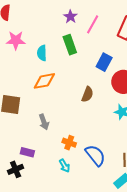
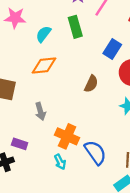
cyan semicircle: (42, 53) -> (43, 34), turned 35
orange cross: (69, 143) -> (67, 136), size x1.5

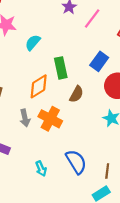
green rectangle: (75, 27) -> (61, 68), moved
orange diamond: (44, 66) -> (39, 86), moved, turned -30
orange cross: (67, 136) -> (50, 119), moved

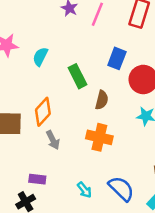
orange diamond: (39, 86) -> (43, 112), moved
orange cross: (50, 119) -> (99, 137), moved
blue semicircle: (76, 162) -> (121, 189), moved

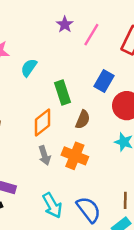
orange diamond: (43, 112) -> (43, 123), moved
gray arrow: (53, 140) -> (44, 155), moved
cyan arrow: (84, 190) -> (52, 205), size x1.5

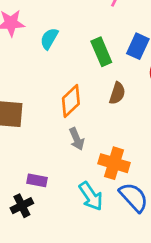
green rectangle: (62, 92) -> (101, 52), moved
orange cross: (75, 156) -> (114, 163), moved

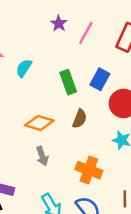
orange diamond: (71, 101) -> (39, 123), turned 56
orange cross: (114, 163) -> (89, 170), moved

